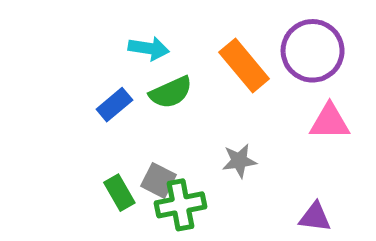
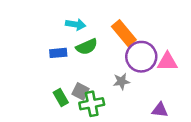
purple circle: (313, 51) -> (141, 57), moved
blue rectangle: (114, 105) -> (58, 53), turned 35

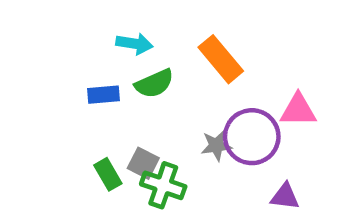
purple circle: (141, 57) -> (252, 137), moved
green cross: (92, 104) -> (163, 185), turned 30

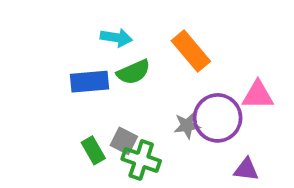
blue rectangle: (103, 95) -> (90, 82), size x1.4

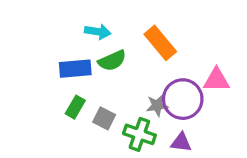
green rectangle: (93, 150) -> (75, 107), moved, turned 60
green cross: (141, 160) -> (139, 134), moved
purple triangle: (246, 170) -> (181, 142), moved

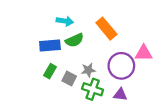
gray star: (157, 105) -> (88, 70), moved

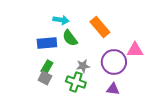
green semicircle: (74, 40) -> (70, 38), turned 78
gray square: (69, 79) -> (45, 78), moved
green cross: (93, 89) -> (76, 82), moved

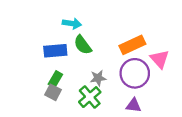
orange rectangle: (100, 27) -> (132, 45), moved, turned -75
pink triangle: (135, 50) -> (160, 59), turned 48
green cross: (76, 82) -> (90, 97), turned 30

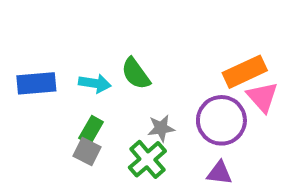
cyan arrow: (72, 24) -> (95, 83), moved
orange rectangle: (132, 45) -> (245, 72), moved
blue rectangle: (55, 51) -> (36, 83), moved

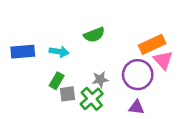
green semicircle: (136, 74) -> (94, 35), moved, turned -75
gray square: (87, 152) -> (68, 94), moved, turned -35

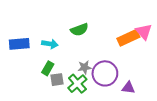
pink triangle: (163, 60) -> (144, 32), moved
purple circle: (138, 75) -> (105, 73), moved
purple triangle: (136, 107) -> (128, 88), moved

